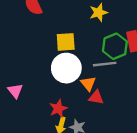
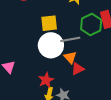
gray line: (105, 64) -> (70, 39), moved
red triangle: (96, 97) -> (78, 69), turned -32

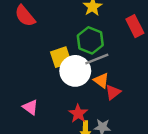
yellow square: (49, 23) -> (61, 57), moved
green hexagon: (91, 25) -> (90, 40), moved

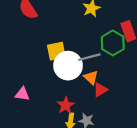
green hexagon: (90, 40) -> (113, 43), moved
pink triangle: (30, 107) -> (22, 94), turned -35

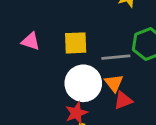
white circle: (68, 66) -> (83, 83), moved
pink triangle: (22, 94) -> (31, 41), moved

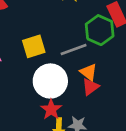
orange triangle: (114, 83) -> (89, 72), moved

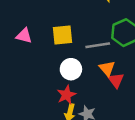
white circle: (50, 81) -> (71, 69), size x0.7
red triangle: (90, 87) -> (116, 80), moved, turned -42

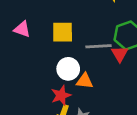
orange triangle: (107, 68) -> (85, 81), moved, turned -49
red triangle: (116, 80) -> (120, 54), moved

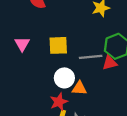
pink triangle: (22, 29) -> (22, 44), turned 42
red triangle: (120, 54) -> (110, 63), turned 49

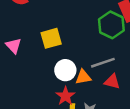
gray line: (91, 57) -> (103, 63), moved
red triangle: (110, 63) -> (112, 82), moved, turned 42

